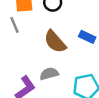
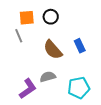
blue rectangle: (87, 37) -> (80, 46), turned 40

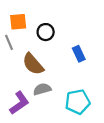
black circle: (51, 17) -> (46, 32), moved
brown semicircle: (53, 50) -> (33, 64), moved

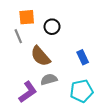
blue rectangle: (79, 54) -> (83, 57), moved

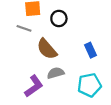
gray line: (18, 36) -> (24, 28), turned -48

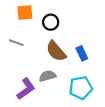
gray line: (24, 28) -> (16, 43), moved
brown semicircle: (47, 49) -> (56, 51), moved

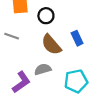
blue rectangle: (82, 53) -> (77, 38), moved

